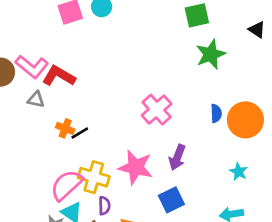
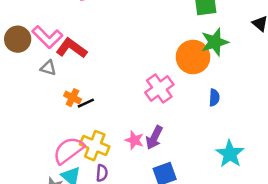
orange circle: (245, 120) -> (193, 57), moved
purple arrow: (177, 157) -> (154, 138), moved
pink star: (136, 167) -> (134, 140), size x0.6
cyan star: (239, 172) -> (230, 154), size x1.6

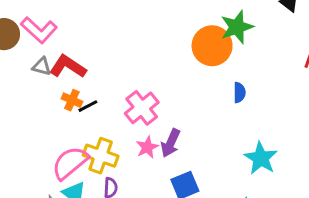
red L-shape: (71, 48) -> (68, 67), moved
pink cross: (159, 88) -> (142, 108), moved
pink star: (134, 140) -> (147, 147), turned 30

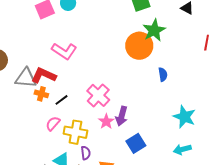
pink L-shape: (39, 30) -> (64, 51), moved
gray triangle: (42, 66) -> (26, 78), size x1.6
orange cross: (72, 100) -> (41, 94), moved
pink semicircle: (70, 163) -> (53, 123), moved, size x0.6

